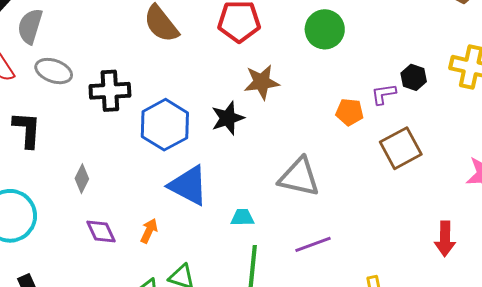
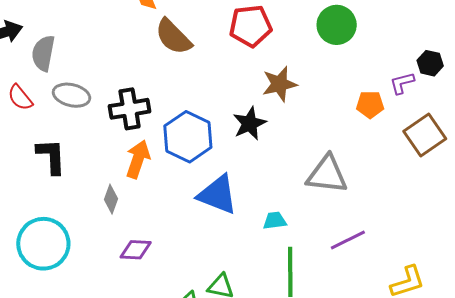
orange arrow: (149, 231) -> (138, 159), moved, size x1.5
purple diamond: (101, 232) -> (136, 250), turned -56

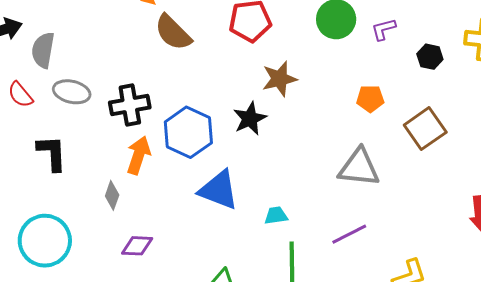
purple L-shape: (402, 83) -> (384, 29), moved
gray triangle: (327, 174) -> (359, 168), moved

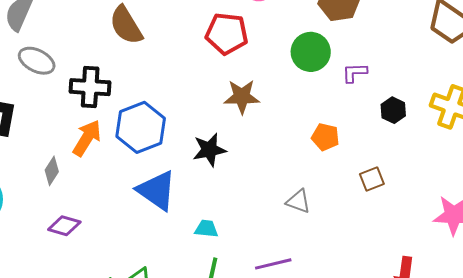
brown semicircle: (173, 32) -> (126, 25), moved
black star: (250, 119) -> (209, 150), moved
brown square: (425, 129) -> (372, 179), size x0.6
gray triangle: (359, 168) -> (298, 201), size x0.6

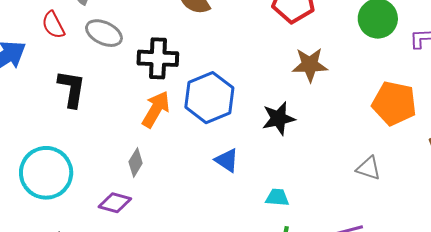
orange pentagon: (325, 137) -> (394, 103), size x1.6
gray diamond: (52, 171) -> (136, 163), moved
blue triangle: (157, 190) -> (227, 160), size x0.6
purple diamond: (64, 226) -> (115, 203), moved

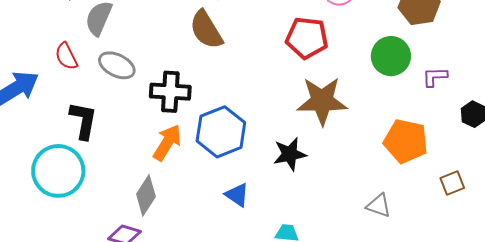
brown star: (310, 65) -> (322, 101), size x1.4
gray diamond: (136, 163) -> (146, 195), size x1.4
cyan circle: (46, 173) -> (58, 171), moved

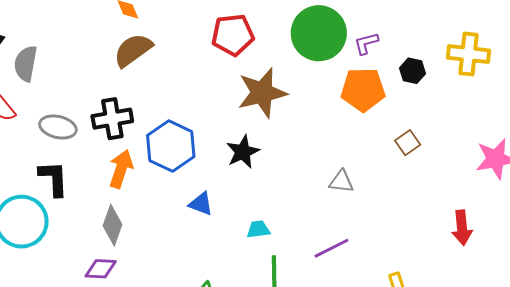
brown semicircle: (206, 30) -> (133, 50), turned 99
green circle: (391, 56) -> (319, 33), size x1.4
gray ellipse: (117, 65) -> (58, 127), moved
black L-shape: (83, 120) -> (54, 178), moved
orange pentagon: (406, 141) -> (363, 90), moved

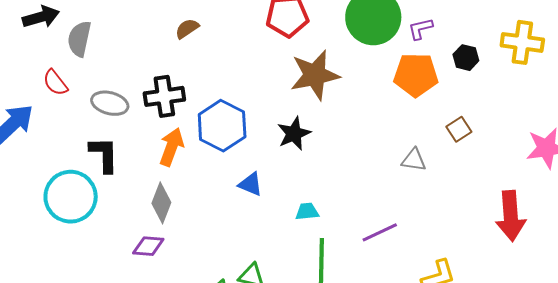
brown semicircle: (133, 50) -> (187, 29), size x0.6
gray triangle: (341, 182) -> (414, 160), moved
red arrow: (462, 228) -> (511, 216), size x1.4

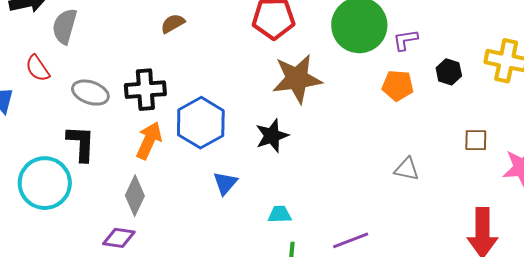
orange pentagon: (416, 75) -> (398, 86), size x0.7
brown square: (459, 129) -> (476, 140), moved, turned 30
gray triangle: (414, 160) -> (407, 169), moved
blue triangle: (251, 184) -> (225, 183), turned 44

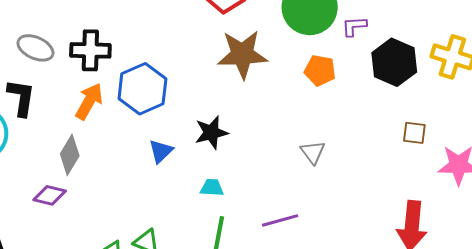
black hexagon: (449, 72) -> (394, 62), size x1.8
orange pentagon: (398, 86) -> (320, 70), moved
black star: (272, 136) -> (211, 133), moved
gray triangle: (407, 169) -> (313, 152), moved, turned 36

